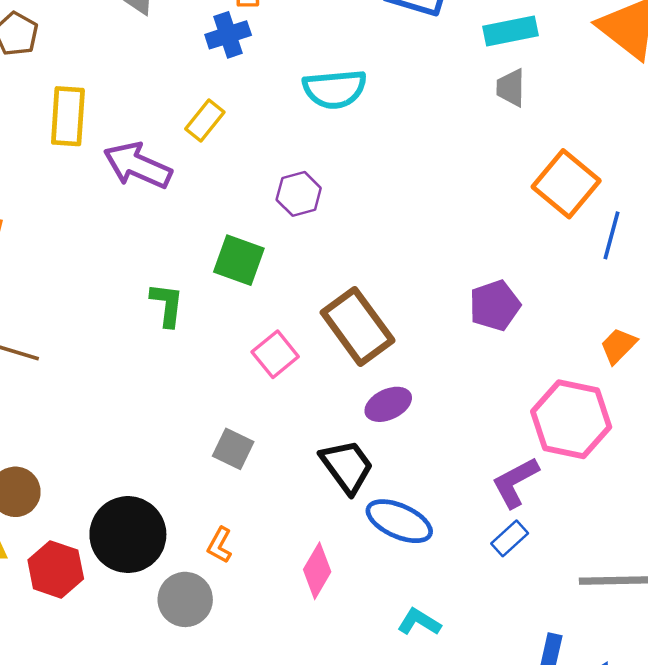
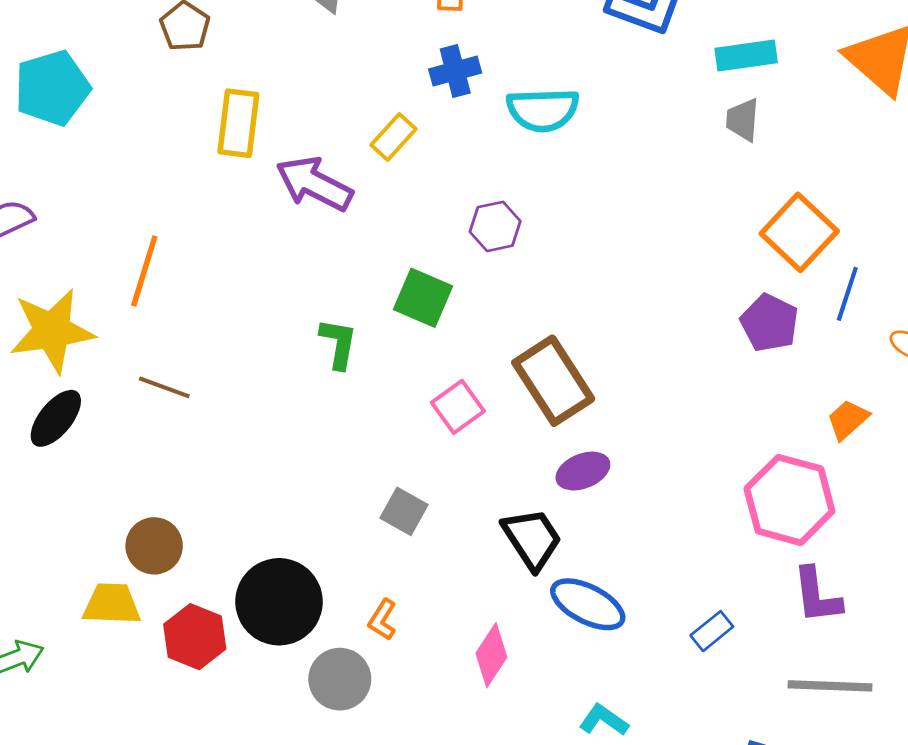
blue cross: (228, 35) -> (455, 71), moved
purple pentagon: (495, 305) -> (769, 323), moved, turned -30
purple L-shape: (515, 482) -> (817, 595), moved, turned -72

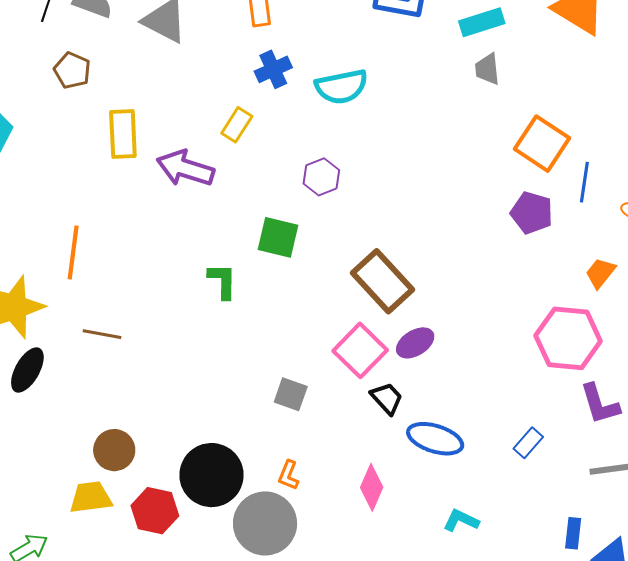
pink square: (458, 407) -> (360, 350), moved, size x1.4
black trapezoid: (532, 539) -> (387, 398), size x0.7
gray circle: (340, 679) -> (265, 523), size x1.4

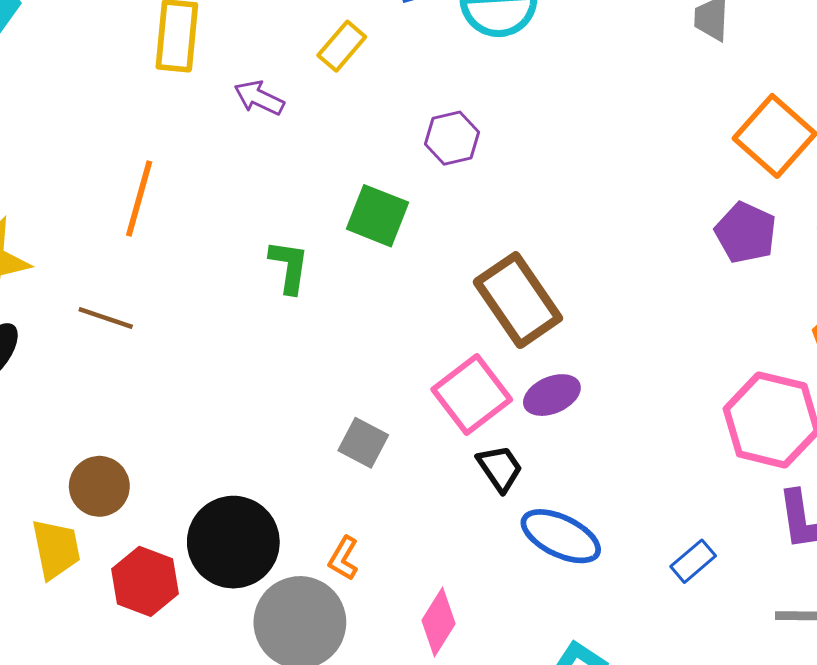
purple arrow: (185, 168) -> (259, 98), size x0.6
orange line: (73, 252) -> (139, 198), moved
pink diamond: (372, 487) -> (439, 622), moved
yellow trapezoid: (91, 497) -> (56, 549), turned 78

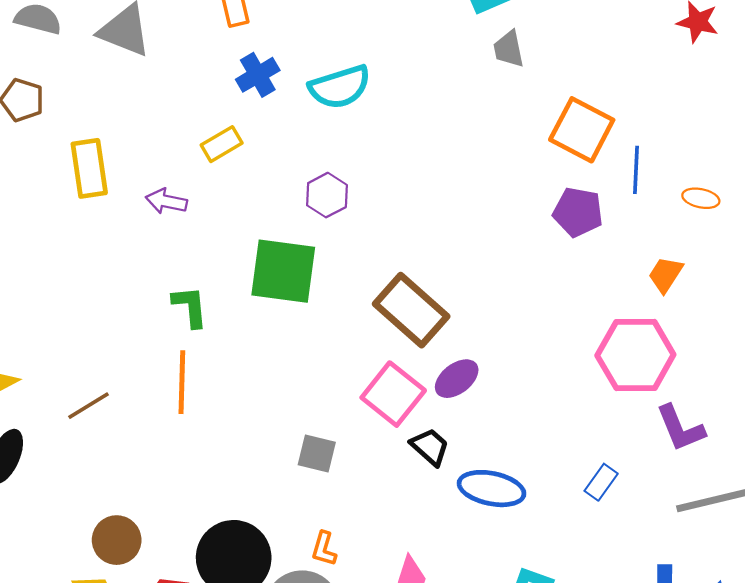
yellow rectangle: (342, 46) -> (222, 144), turned 33
orange line: (139, 198) -> (182, 382), moved
green square: (378, 216) -> (283, 271), size x1.4
green L-shape: (289, 267) -> (190, 307), moved
brown line: (106, 318) -> (89, 406), turned -36

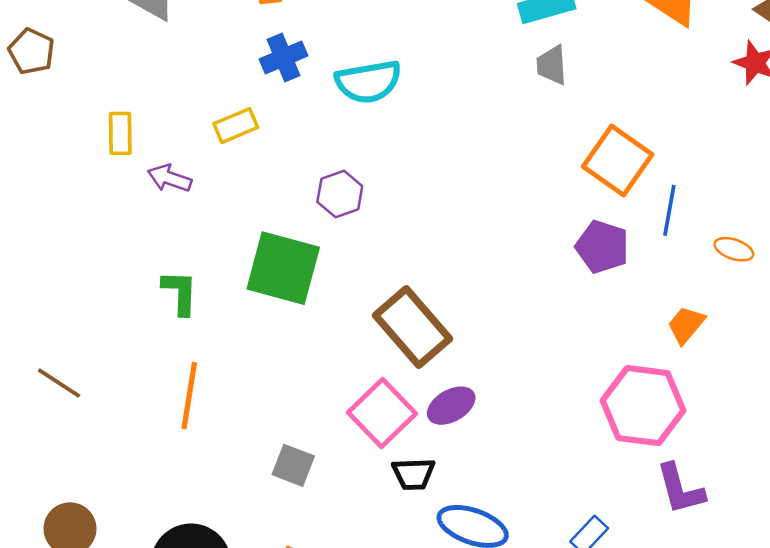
yellow rectangle: (89, 168) -> (120, 133), moved, size x0.7
orange line: (182, 382) -> (189, 396), moved
brown line: (89, 406) -> (59, 383), turned 57
black trapezoid: (430, 447) -> (413, 474), turned 129

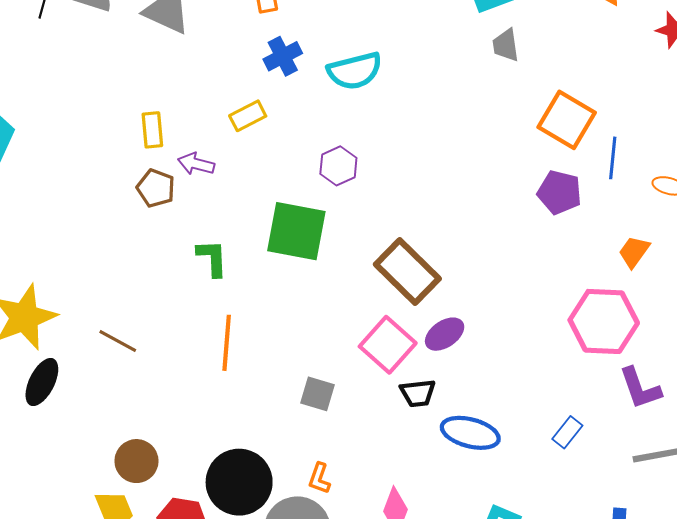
brown pentagon: (32, 51) -> (156, 188), moved

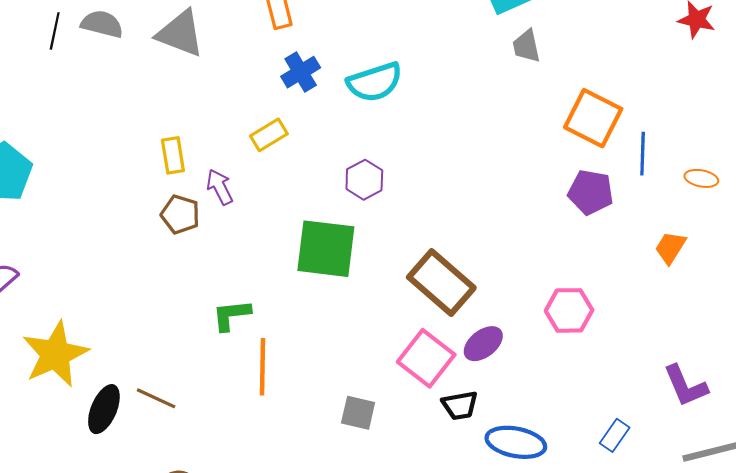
purple arrow: (196, 164) -> (220, 187), turned 52
green L-shape: (212, 258) -> (231, 315), moved, turned -90
pink hexagon: (604, 321) -> (569, 310), moved, size x0.7
brown line: (118, 341) -> (156, 398), moved
black ellipse: (42, 382) -> (104, 409), moved

